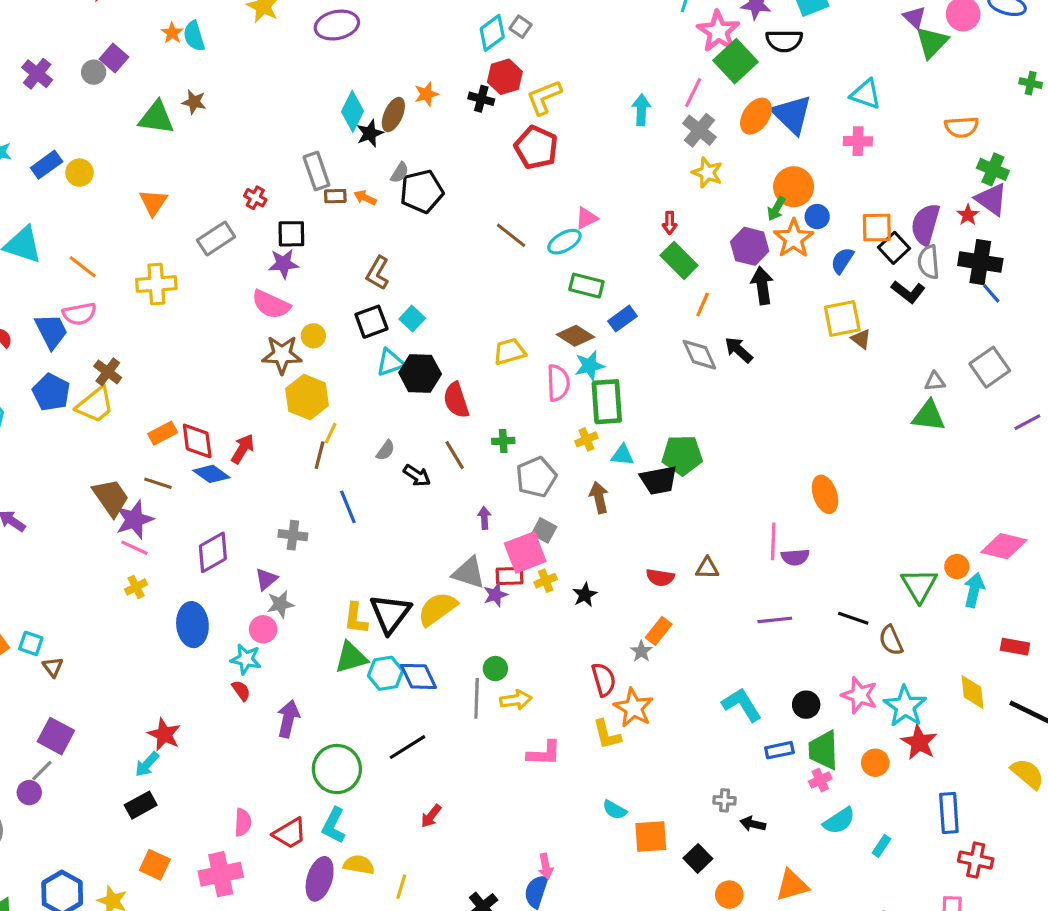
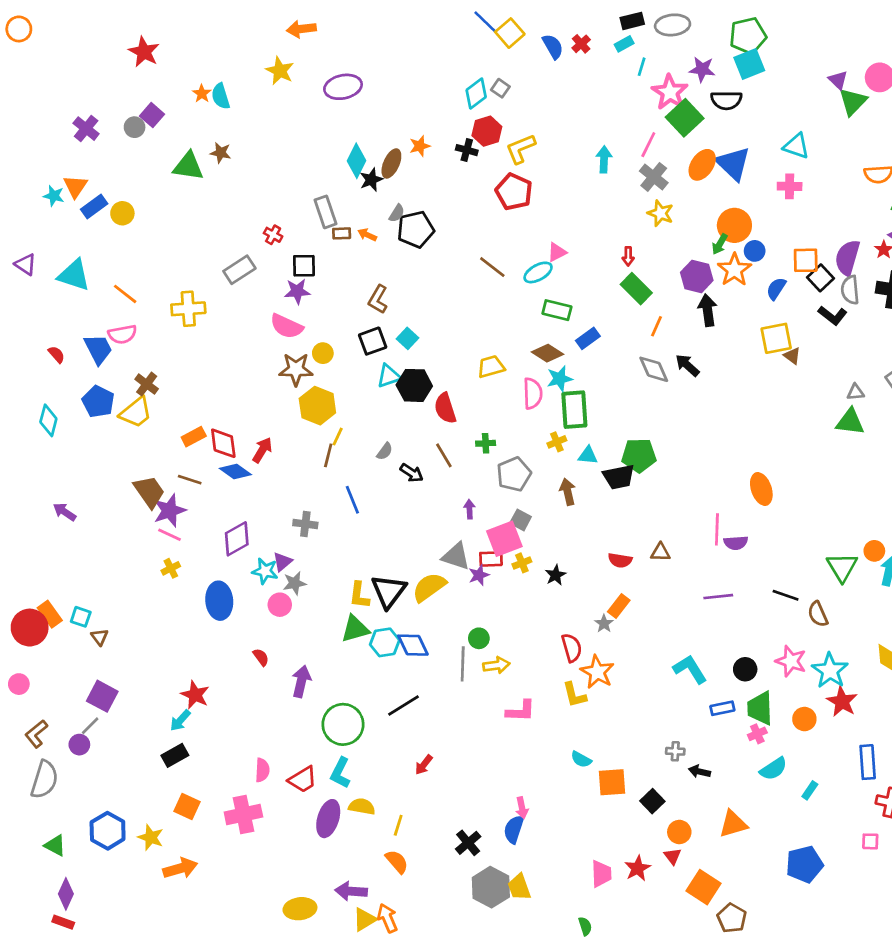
orange triangle: (153, 202) -> (75, 186), moved
cyan star: (246, 659) -> (265, 571), moved

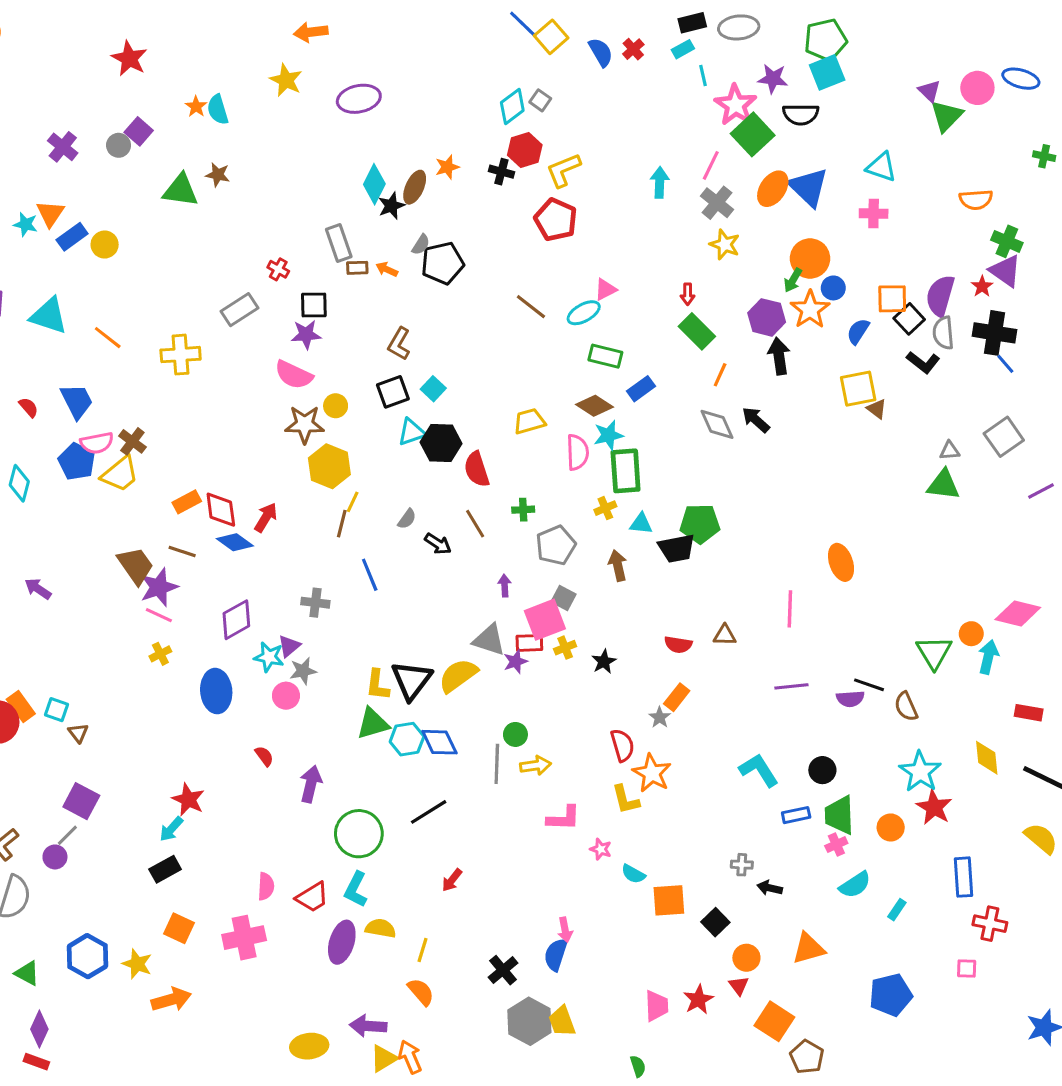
cyan line: (642, 67) -> (703, 76), turned -30
pink semicircle: (122, 334) -> (97, 443), moved
purple semicircle: (736, 543) -> (850, 699), moved
pink star: (791, 661) -> (601, 849), moved, size x0.6

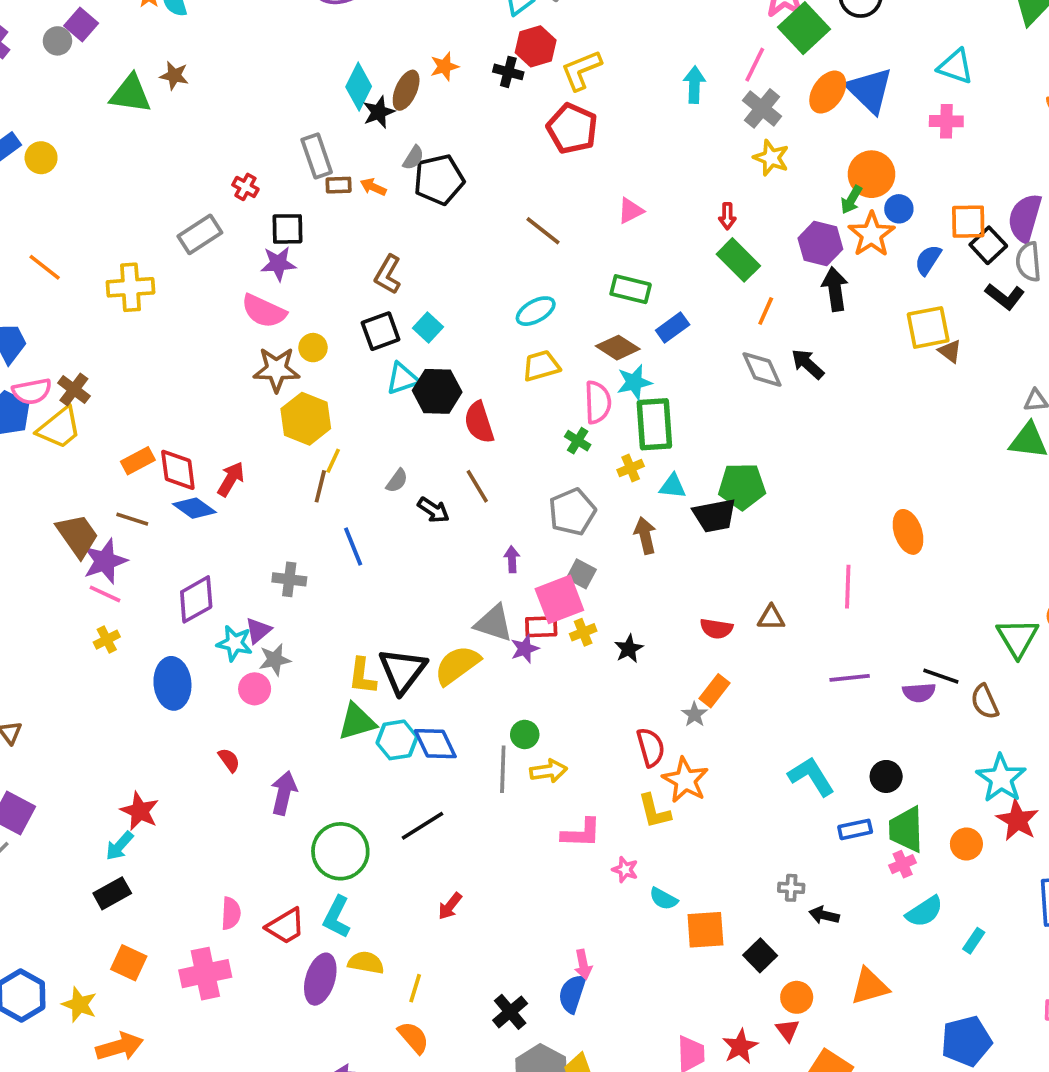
cyan ellipse: (584, 313) -> (536, 311), moved
green cross: (523, 510) -> (578, 441), moved, turned 35

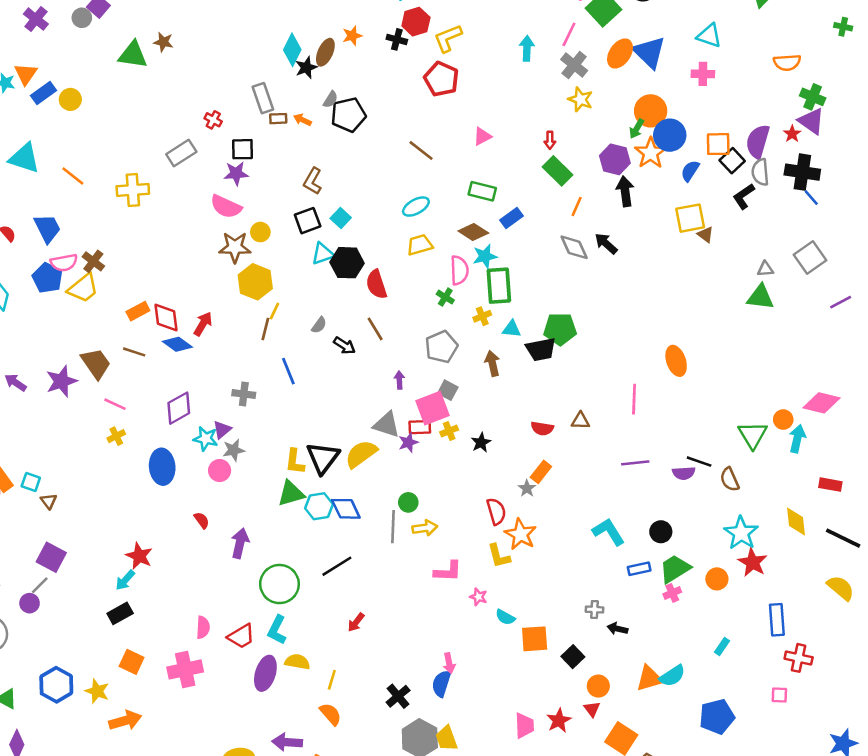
blue circle: (899, 209) -> (670, 135), size x1.6
black L-shape: (1005, 296) -> (744, 196), turned 108
purple star: (105, 561) -> (61, 381), moved
green trapezoid: (906, 829) -> (675, 569), turned 60
cyan semicircle: (924, 912) -> (672, 676), moved

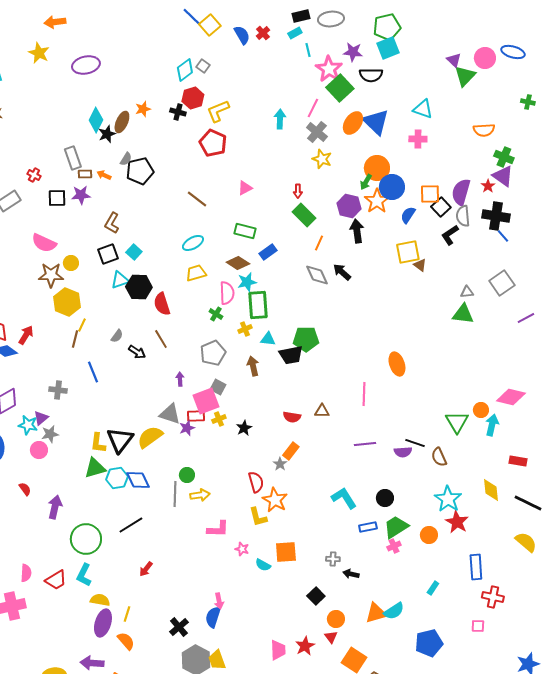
purple star: (236, 173) -> (81, 195), moved
orange square: (535, 639) -> (286, 552), moved
purple ellipse: (265, 673) -> (103, 623), moved

